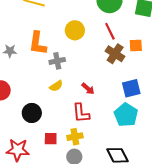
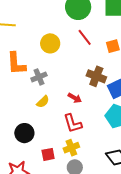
brown cross: (115, 54) -> (96, 76), moved

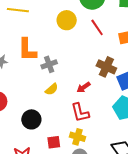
yellow circle: (50, 43) -> (67, 20), moved
red arrow: (75, 98) -> (84, 87), turned 112
yellow cross: (71, 148) -> (77, 137), turned 35

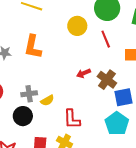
gray cross: (49, 64) -> (29, 94), moved
red arrow: (84, 87) -> (84, 73), moved
yellow semicircle: (52, 89) -> (47, 100), moved

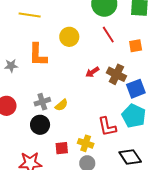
yellow circle: (77, 26) -> (69, 37), moved
red L-shape: (72, 119) -> (107, 127), moved

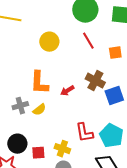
orange L-shape: (38, 55) -> (39, 83), moved
red arrow: (92, 72) -> (67, 91), moved
cyan pentagon: (134, 116) -> (111, 136), moved
black circle: (40, 125) -> (17, 144), moved

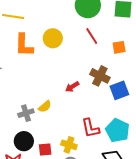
orange L-shape: (39, 83) -> (24, 45), moved
gray cross: (20, 106) -> (26, 113), moved

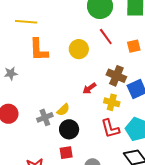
yellow circle: (53, 38) -> (79, 49), moved
black circle: (24, 141) -> (69, 129), moved
yellow cross: (69, 145) -> (112, 102), moved

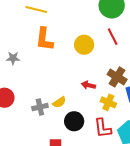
red arrow: (89, 88) -> (88, 85), turned 40
black circle: (69, 129) -> (74, 121), moved

